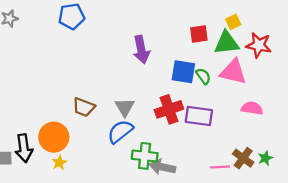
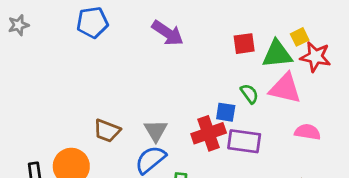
yellow square: (233, 22) -> (300, 37), moved
purple arrow: (141, 50) -> (168, 33), moved, turned -44
blue square: (183, 72) -> (226, 112), moved, size x0.7

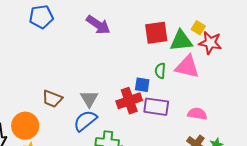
yellow square: (300, 37) -> (198, 28), turned -32
red square: (244, 44) -> (156, 33), size x1.4
green semicircle: (249, 94) -> (160, 71), turned -140
pink semicircle: (308, 132) -> (197, 114), moved

